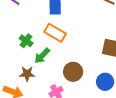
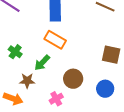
green cross: (26, 41) -> (15, 52), moved

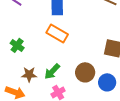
green arrow: (42, 63) -> (52, 71), moved
brown circle: (73, 79) -> (85, 72), moved

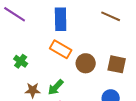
brown circle: (85, 72) -> (86, 63), moved

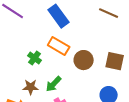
blue rectangle: (61, 19) -> (59, 16), turned -35
green cross: (21, 61) -> (35, 58), moved

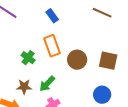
blue rectangle: (59, 16) -> (52, 16), size x0.6
orange rectangle: (59, 46) -> (52, 46), turned 40

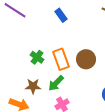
orange rectangle: (52, 46) -> (61, 59), moved

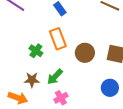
orange rectangle: (61, 59) -> (58, 39), moved

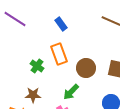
green arrow: (55, 77) -> (71, 92), moved

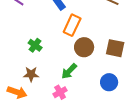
orange rectangle: (59, 54) -> (72, 25), moved, turned 45

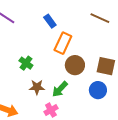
brown star: (31, 74) -> (37, 87), moved
blue circle: (109, 82) -> (98, 90), moved

